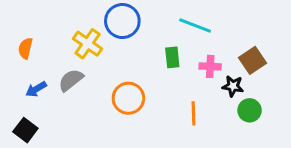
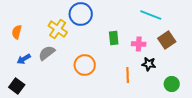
cyan line: (195, 26) -> (151, 15), moved
black star: (233, 86) -> (149, 64), moved
green circle: (250, 110) -> (172, 84), moved

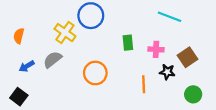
brown square: (167, 40) -> (188, 57), moved

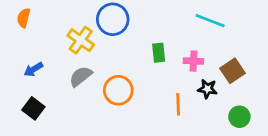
orange semicircle: (19, 36) -> (24, 18), moved
gray semicircle: (53, 59) -> (81, 76), moved
blue arrow: (27, 66) -> (33, 69), moved
black square: (19, 97) -> (33, 108), moved

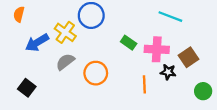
green rectangle: (159, 53) -> (129, 43), turned -49
pink cross: (193, 61) -> (157, 49), size x1.5
blue arrow: (33, 69) -> (37, 43), moved, size x1.5
green circle: (239, 117) -> (203, 91), moved

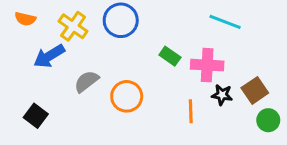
orange semicircle: (19, 14) -> (25, 19), turned -91
yellow cross: (65, 32) -> (73, 26), moved
brown square: (188, 57) -> (255, 90), moved

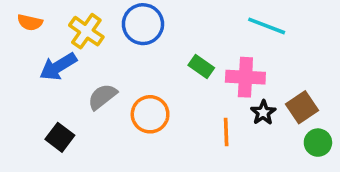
black star: (222, 95) -> (263, 113), turned 30
black square: (36, 116) -> (60, 137), moved

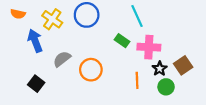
cyan line: (267, 26) -> (137, 16), moved, turned 45
blue arrow: (58, 67) -> (35, 41), turned 100
green circle: (318, 143) -> (166, 87), moved

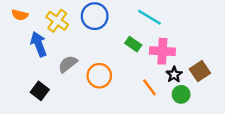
cyan line: (137, 16) -> (150, 17), turned -35
orange line: (137, 80) -> (150, 87), turned -35

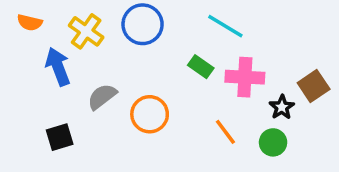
brown square: (200, 71) -> (314, 86), moved
black star: (174, 75) -> (282, 107), moved
black square: (40, 91) -> (60, 137), turned 36

